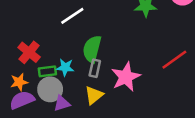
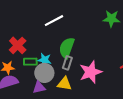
gray circle: (50, 89) -> (44, 73), moved
yellow triangle: (94, 95) -> (64, 84), turned 42

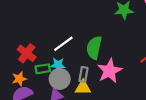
white line: (54, 21) -> (63, 44), moved
green semicircle: (67, 48) -> (94, 48), moved
gray rectangle: (67, 63) -> (83, 74), moved

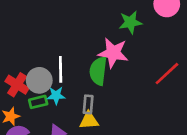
white line: (63, 44) -> (61, 69), turned -50
pink star: (110, 71) -> (113, 53), moved, turned -30
gray circle: (60, 79) -> (39, 80), moved

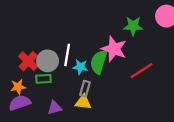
red line: (167, 74) -> (141, 71), moved
cyan star: (56, 95) -> (80, 67), moved

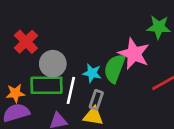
white line: (67, 55) -> (71, 90), moved
red cross: (28, 61) -> (26, 42), moved
green rectangle: (43, 79) -> (47, 85), size x1.6

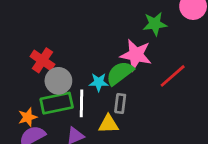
red cross: (26, 42) -> (42, 60), moved
green semicircle: (115, 68) -> (120, 73), turned 44
gray rectangle: (96, 100) -> (120, 103), moved

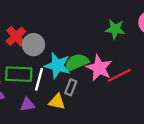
pink star: (136, 55) -> (99, 68), moved
gray circle: (58, 81) -> (33, 45), moved
cyan star: (99, 82) -> (57, 66), size x1.6

